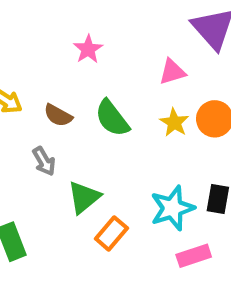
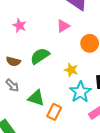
green semicircle: (112, 118) -> (40, 56), turned 108
yellow star: (174, 122) -> (71, 70), moved
green triangle: (84, 197) -> (36, 98), turned -48

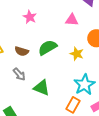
pink triangle: (63, 26) -> (72, 20), turned 32
yellow star: (71, 70) -> (77, 54), moved
orange rectangle: (54, 112) -> (73, 105), moved

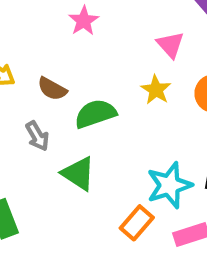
pink triangle: (72, 20) -> (170, 45), turned 32
green semicircle: (48, 48) -> (95, 114), moved
yellow star: (77, 54) -> (156, 90), moved

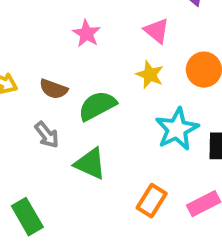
pink star: (84, 21) -> (86, 34), moved
cyan star: (169, 185) -> (177, 129), moved

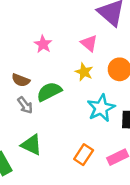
gray arrow: (47, 135) -> (25, 105), moved
green triangle: (90, 164) -> (31, 145), moved

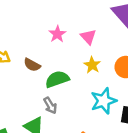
pink triangle: (89, 43) -> (88, 37), moved
gray arrow: (25, 105) -> (50, 106), moved

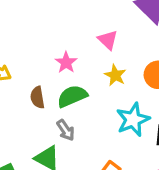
pink star: (57, 34) -> (66, 62), moved
brown semicircle: (32, 65) -> (37, 97), moved, turned 56

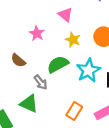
green semicircle: (72, 96) -> (58, 64), moved
brown semicircle: (37, 97) -> (18, 60), turned -35

